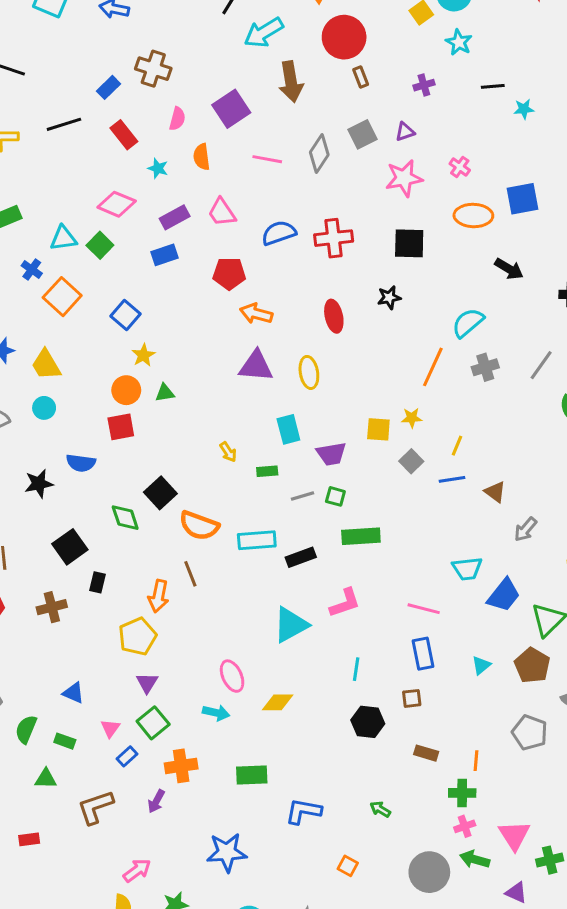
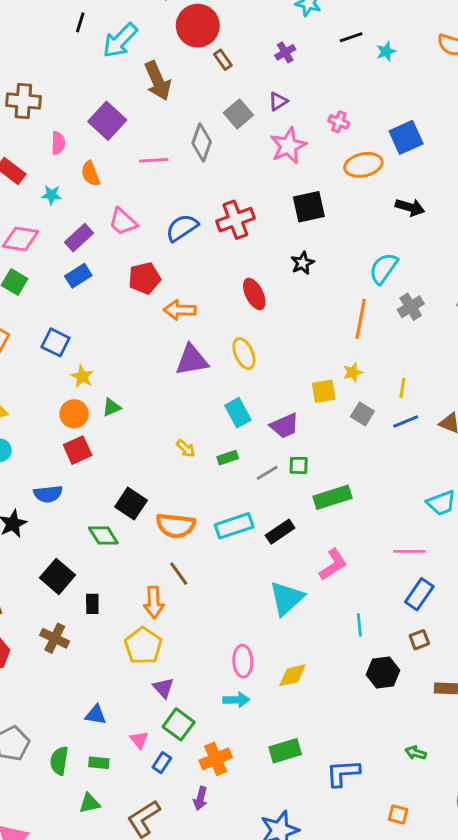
brown cross: (52, 607) -> (55, 638), turned -36
blue rectangle: (423, 654) -> (419, 594), turned 60
pink ellipse: (232, 676) -> (243, 661), turned 36

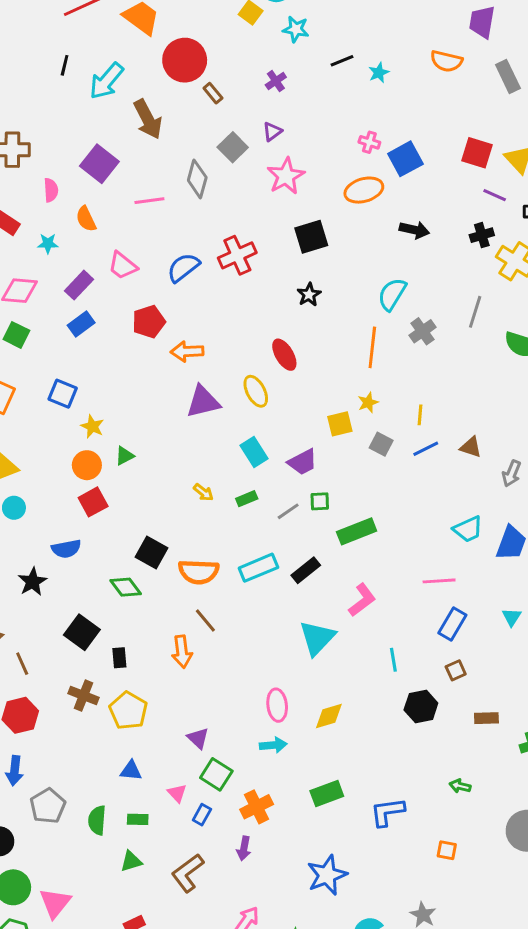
pink cross: (339, 122) -> (369, 142), moved
red ellipse: (254, 294) -> (284, 355), moved
yellow pentagon: (143, 646) -> (128, 711), moved

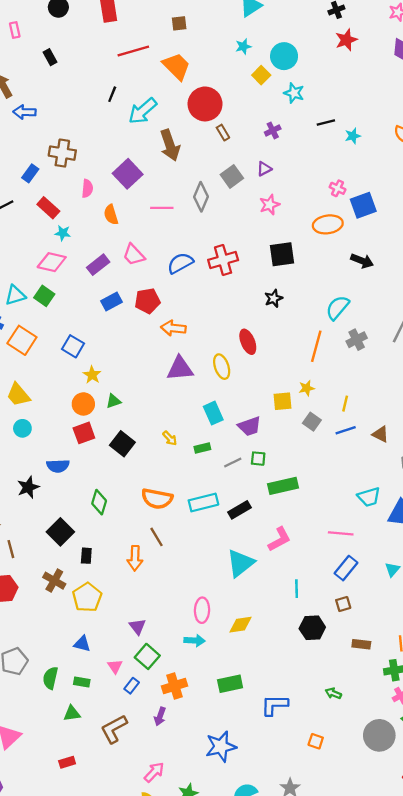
pink star: (286, 176) -> (269, 205), size x0.7
cyan star: (48, 243) -> (63, 233), moved
blue rectangle: (81, 324) -> (112, 302), moved
black square: (152, 553) -> (122, 444), moved
green diamond: (126, 587) -> (99, 502), turned 45

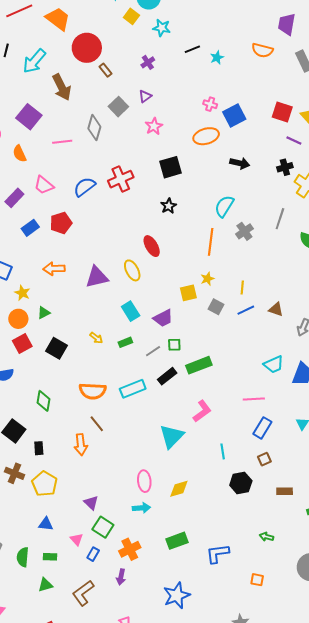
orange arrow: (173, 328) -> (54, 269), moved
black rectangle: (239, 510) -> (167, 376), moved

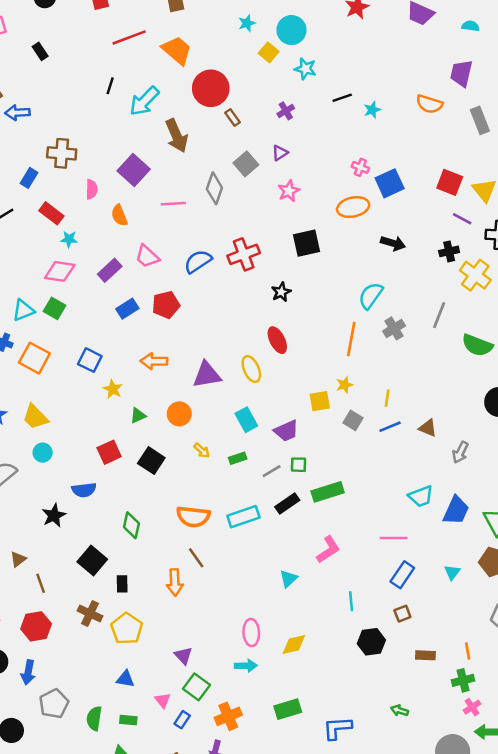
black star: (169, 206) -> (281, 292), moved
orange circle: (18, 319) -> (179, 414), moved
cyan triangle: (172, 436) -> (289, 579), size x0.6

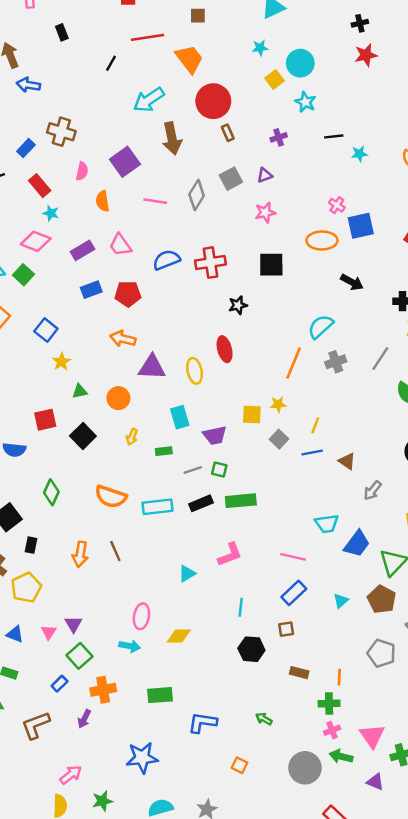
black line: (110, 86) -> (111, 63), moved
orange arrow: (154, 361) -> (123, 339), moved
yellow arrow: (202, 451) -> (132, 437), turned 56
brown line: (196, 558) -> (115, 551), moved
pink triangle: (163, 700) -> (49, 632), moved

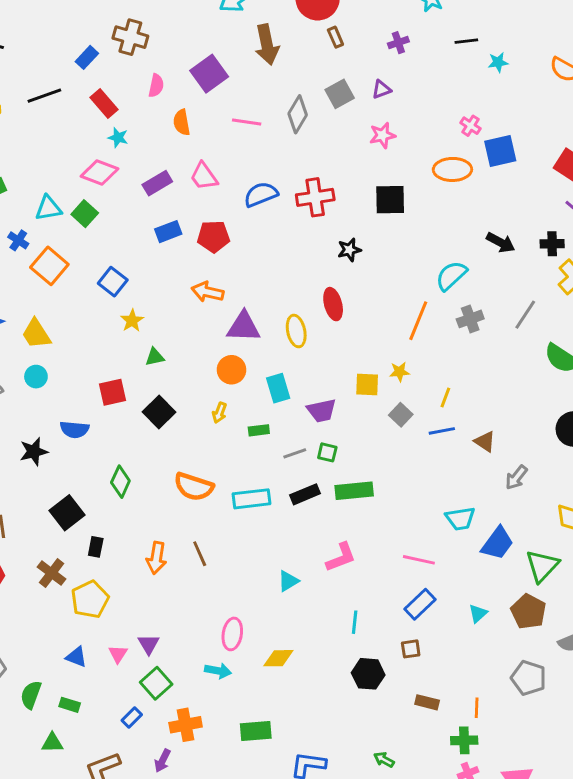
black arrow: (352, 282) -> (501, 243), moved
orange circle: (118, 398) -> (231, 370), moved

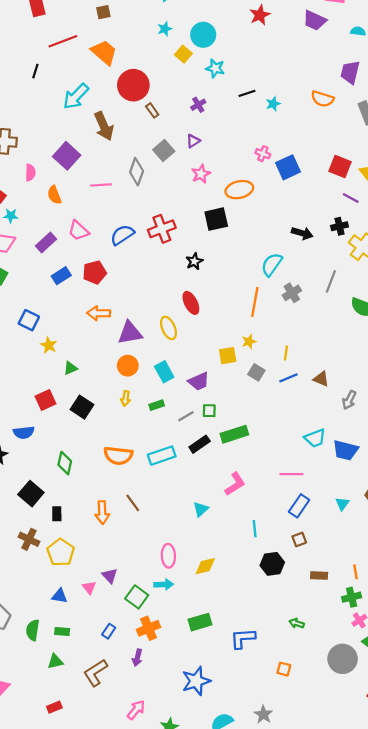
orange ellipse: (452, 169) -> (239, 190), moved
blue trapezoid: (497, 543) -> (346, 450), turned 80
green square: (156, 683) -> (137, 597), moved

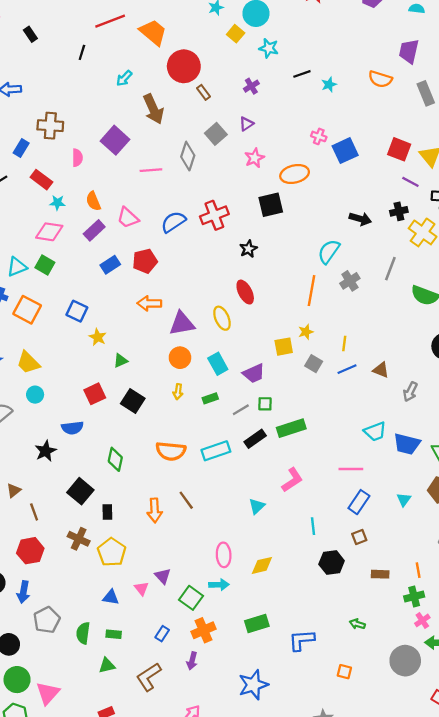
cyan arrow: (76, 96) -> (124, 78), size x0.6
orange semicircle: (54, 195) -> (93, 201), moved

